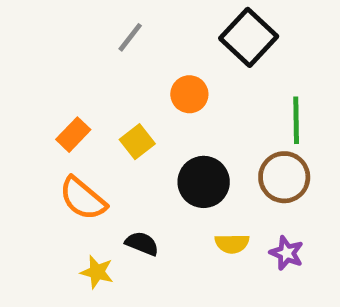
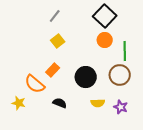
orange circle: (189, 94) -> (105, 40), moved
orange rectangle: (73, 135) -> (53, 70), moved
yellow square: (137, 142) -> (58, 41), moved
yellow star: (97, 272) -> (19, 103), moved

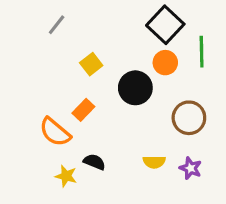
gray line: (55, 16) -> (57, 25), moved
green line: (125, 51) -> (202, 52), moved
black circle: (86, 77) -> (135, 88), moved
yellow star: (19, 103) -> (66, 176), moved

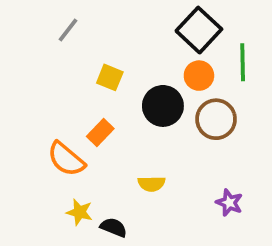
yellow square: (91, 64) -> (110, 77), turned -30
brown circle: (189, 118) -> (216, 119), moved
black semicircle: (94, 162) -> (114, 227), moved
yellow semicircle: (154, 162) -> (152, 184), moved

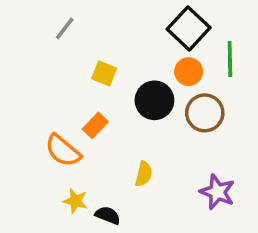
yellow semicircle: (152, 184) -> (144, 174), turned -75
purple star: (229, 203) -> (217, 192), size x1.4

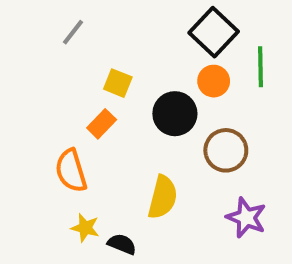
brown circle: (205, 113) -> (226, 150), moved
orange rectangle: (95, 125) -> (102, 124), moved
orange semicircle: (63, 151) -> (71, 171), turned 33
yellow semicircle: (144, 174) -> (163, 197), size x1.5

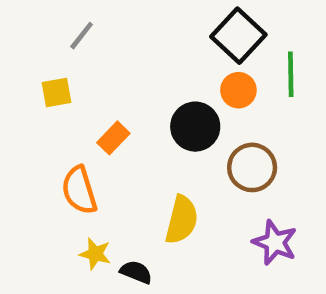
yellow square: (118, 83) -> (57, 92), moved, turned -32

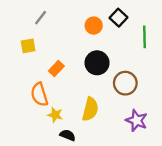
black square: (238, 36) -> (119, 18), size x0.7
orange circle: (238, 90) -> (94, 26), moved
yellow star: (95, 254) -> (55, 115), moved

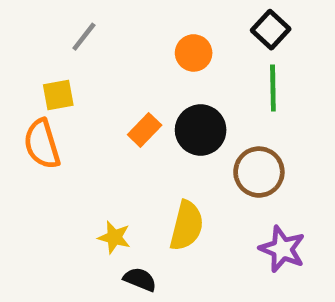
black square: (119, 18) -> (271, 30), moved
green line: (145, 37) -> (273, 88), moved
orange rectangle: (56, 68) -> (145, 130), moved
orange semicircle: (39, 94) -> (42, 144), moved

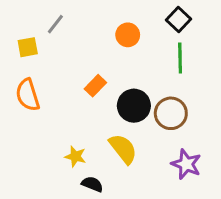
yellow square: (58, 95) -> (28, 47), moved
black circle: (201, 130) -> (134, 106), moved
yellow semicircle: (187, 226) -> (123, 149), turned -52

